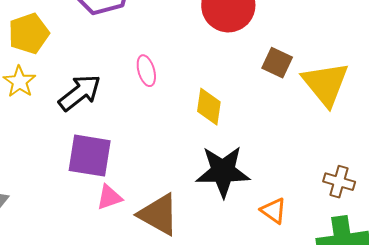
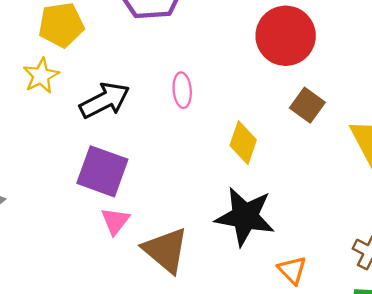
brown square: (277, 63) -> (307, 105), moved
pink triangle: (109, 197) -> (115, 221), turned -44

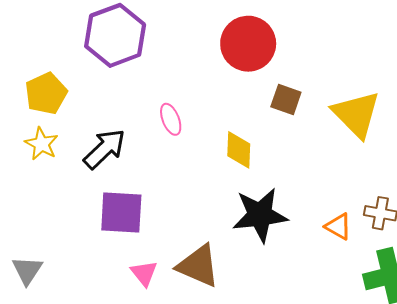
pink triangle: (115, 221) -> (144, 273), moved
orange triangle: (292, 270) -> (338, 227), moved

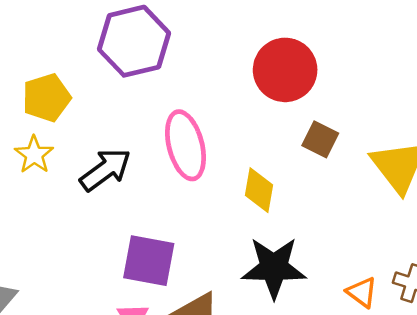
pink ellipse: (171, 119) -> (186, 145), size x1.8
purple square: (121, 212) -> (149, 261), moved

